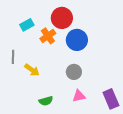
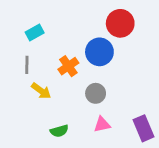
red circle: (62, 18) -> (120, 23), moved
orange cross: (48, 36) -> (68, 66), moved
gray line: (13, 57) -> (27, 65), moved

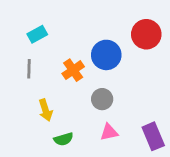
red circle: (120, 23) -> (146, 34), moved
yellow arrow: (41, 91) -> (46, 110), moved, turned 36

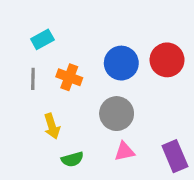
red circle: (146, 34) -> (167, 60), moved
orange cross: (73, 70) -> (69, 77), moved, turned -35
gray circle: (102, 99) -> (117, 114), size x1.4

